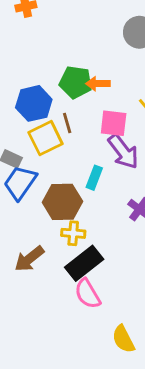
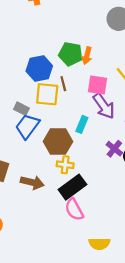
orange arrow: (98, 84) -> (87, 56), turned -77
yellow square: (46, 138) -> (47, 94), turned 30
brown arrow: (29, 259) -> (32, 182), turned -130
yellow semicircle: (123, 339) -> (99, 244), turned -65

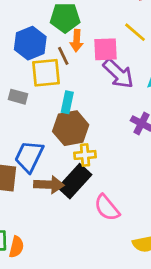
orange arrow: (87, 56) -> (77, 41), moved
cyan rectangle: (82, 124) -> (67, 102), moved
blue trapezoid: (27, 126) -> (29, 156), moved
black rectangle: (72, 187) -> (75, 181), moved

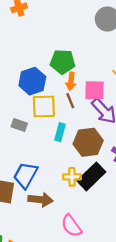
brown line: (63, 56) -> (70, 101), moved
brown hexagon: (71, 128) -> (88, 142), moved
black rectangle: (75, 181) -> (91, 176), moved
pink semicircle: (107, 208) -> (71, 226), moved

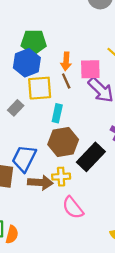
green pentagon: (63, 62) -> (34, 42), moved
gray rectangle: (19, 125) -> (16, 108), turned -63
brown hexagon: (88, 142) -> (63, 142), moved
yellow cross: (72, 177) -> (61, 177), moved

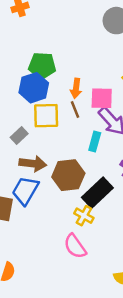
cyan rectangle: (57, 113) -> (95, 141), moved
yellow cross: (61, 177) -> (84, 216), moved, turned 30
brown arrow: (40, 183) -> (33, 164), moved

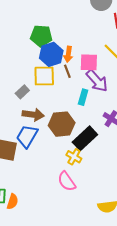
blue hexagon: (34, 88) -> (51, 54), moved

